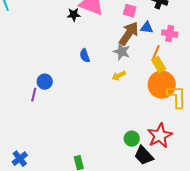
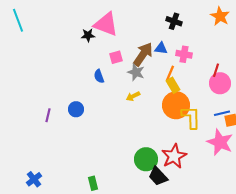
pink square: (130, 11) -> (116, 57), moved, turned -32
blue circle: (45, 82) -> (76, 109), moved
green circle: (132, 139) -> (146, 159), size x1.5

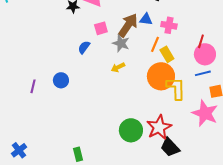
blue semicircle: (99, 76) -> (84, 47), turned 56
yellow rectangle: (173, 85) -> (167, 54), moved
blue line: (222, 113) -> (203, 73), moved
black trapezoid: (158, 176) -> (170, 147), moved

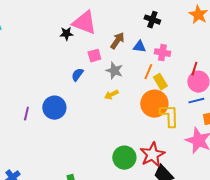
brown arrow: (128, 25) -> (117, 41), moved, size x0.7
blue circle: (61, 80) -> (54, 108), size x1.5

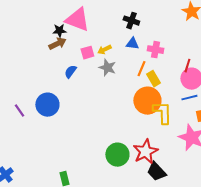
black cross: (152, 20) -> (131, 21), moved
brown arrow: (117, 41) -> (57, 44), moved, turned 30
yellow arrow: (111, 95) -> (104, 50), moved
purple line: (26, 114) -> (19, 111), turned -48

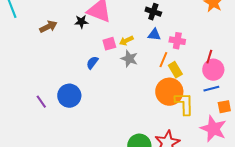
brown arrow: (57, 44) -> (48, 27), moved

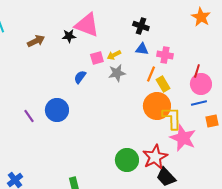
gray star: (129, 59) -> (117, 73), turned -30
pink star: (213, 129) -> (183, 138), moved

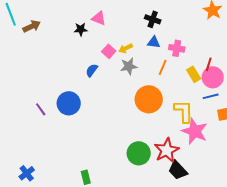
pink triangle: (87, 25) -> (99, 18), size x0.6
brown arrow: (36, 41) -> (32, 26), moved
pink square: (97, 58) -> (109, 51), turned -32
yellow rectangle: (163, 84) -> (194, 74), moved
orange circle: (157, 106) -> (149, 99), moved

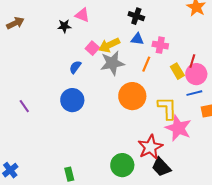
yellow arrow: (126, 48) -> (109, 45), size x1.5
gray star: (129, 66) -> (112, 63), size x1.4
blue circle: (69, 103) -> (72, 100), moved
green circle: (139, 153) -> (122, 165), moved

